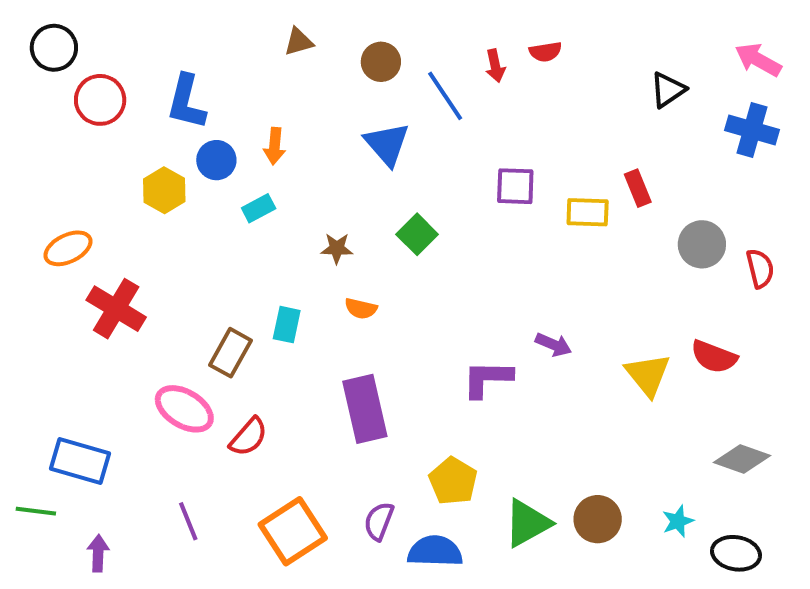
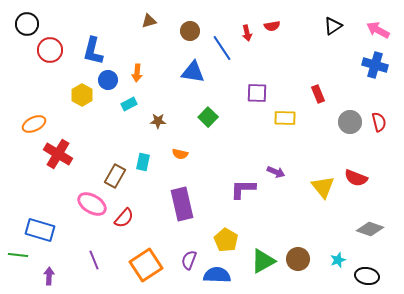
black triangle: (668, 90) -> (333, 26), moved
blue triangle: (387, 144) -> (193, 72), turned -40
yellow rectangle: (588, 212) -> (285, 118), moved
brown star: (337, 248) -> (158, 121), moved
red semicircle: (760, 268) -> (379, 122), moved

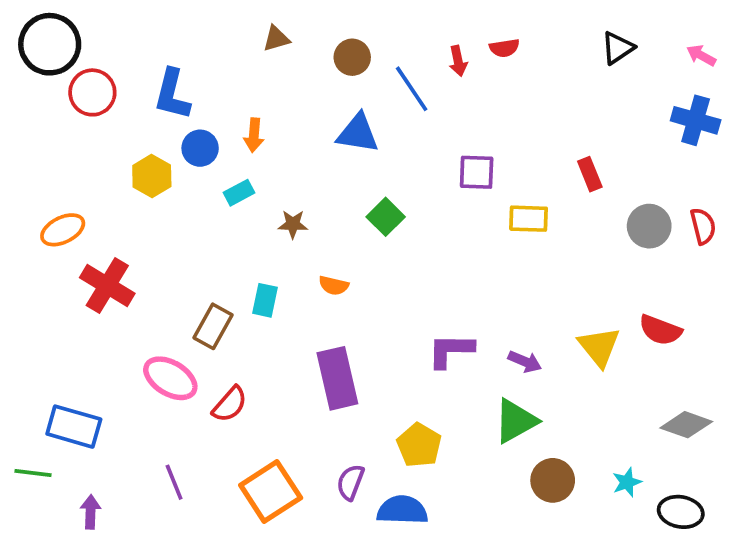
black circle: (27, 24) -> (50, 44), size x1.4
pink arrow: (378, 30) -> (701, 55), size x0.7
purple arrow: (276, 172) -> (525, 362), moved
green triangle: (263, 261) -> (516, 421), moved

